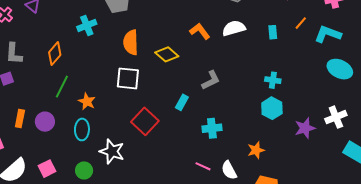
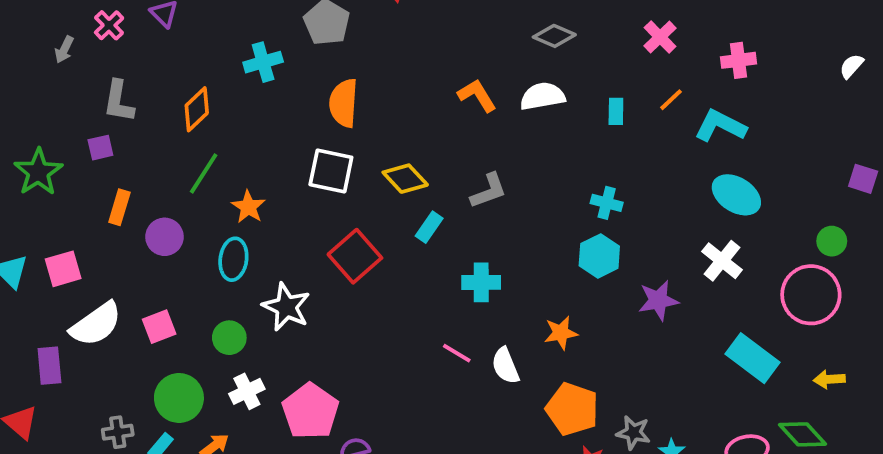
yellow diamond: (167, 54) -> (405, 179), moved
white cross: (336, 117) -> (722, 261), moved, turned -35
orange rectangle: (20, 119) -> (119, 207), moved

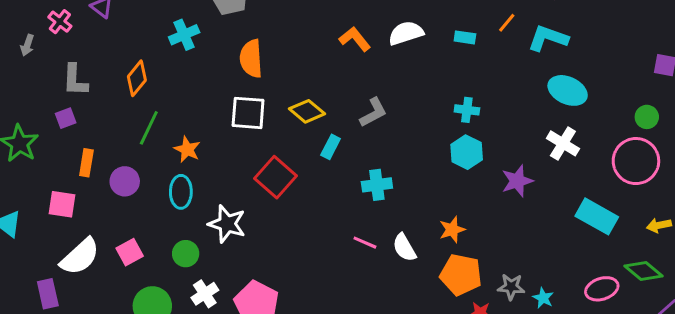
cyan rectangle: (616, 111) -> (465, 37), turned -75
pink square: (63, 269) -> (62, 204), moved, turned 32
orange star: (561, 333) -> (452, 230), moved

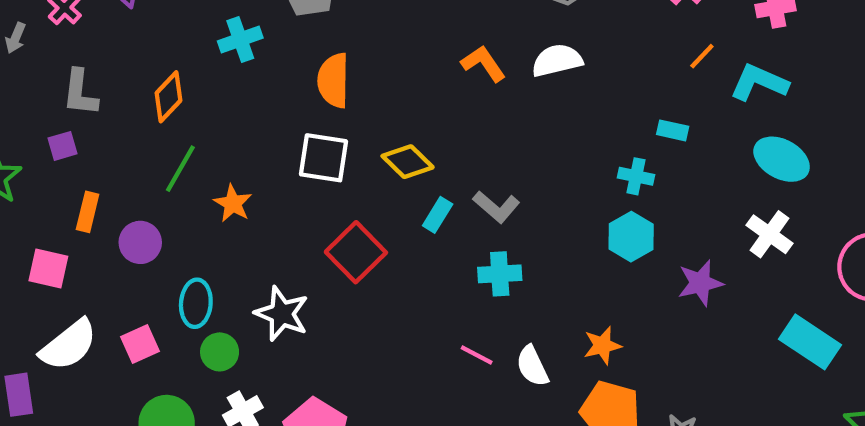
cyan rectangle: (465, 37) -> (673, 130), moved
gray L-shape: (373, 113) -> (496, 207), moved, turned 64
cyan ellipse: (181, 192) -> (196, 303), moved

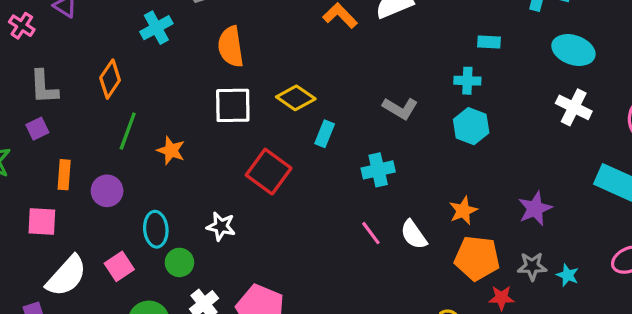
gray L-shape: (496, 207) -> (400, 108), moved
purple star: (700, 283) -> (535, 209), moved
white star: (282, 314) -> (221, 226), size x0.7
pink line: (477, 355) -> (371, 233), turned 35

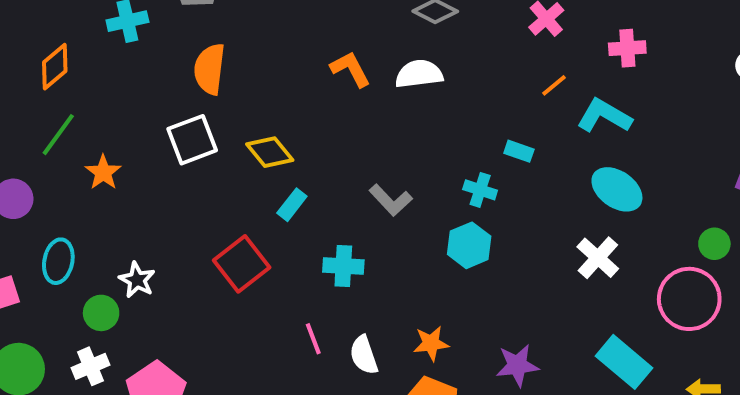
white square: (233, 105) -> (192, 140), turned -36
red square: (269, 172) -> (242, 264), moved
green circle: (179, 262) -> (101, 313), moved

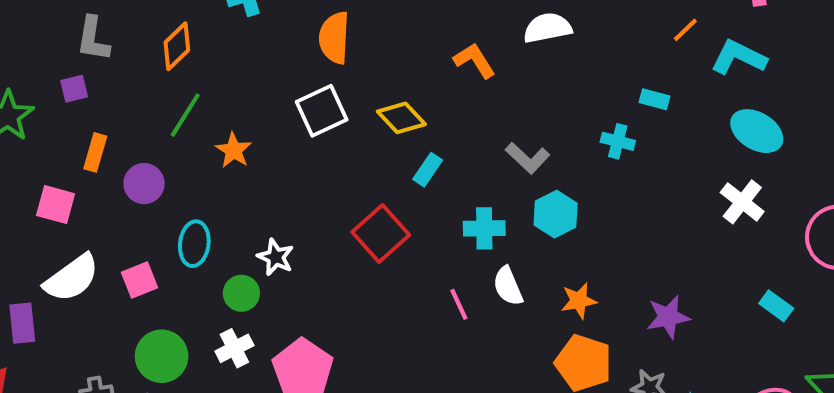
orange L-shape: (350, 69) -> (474, 61), moved
cyan hexagon: (469, 245) -> (556, 214), moved
white semicircle: (364, 355) -> (508, 286), moved
cyan rectangle: (624, 362) -> (776, 306), size x0.6

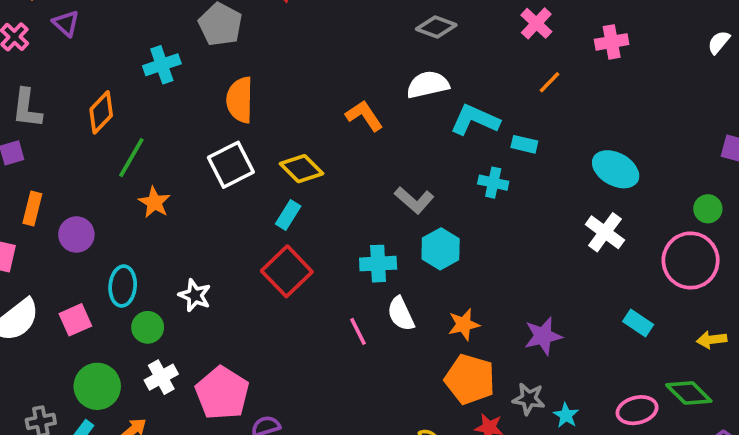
cyan L-shape: (739, 57) -> (475, 120), moved
green line: (185, 115) -> (131, 158), moved
cyan rectangle: (428, 170) -> (288, 215), moved
green circle: (241, 293) -> (148, 327), moved

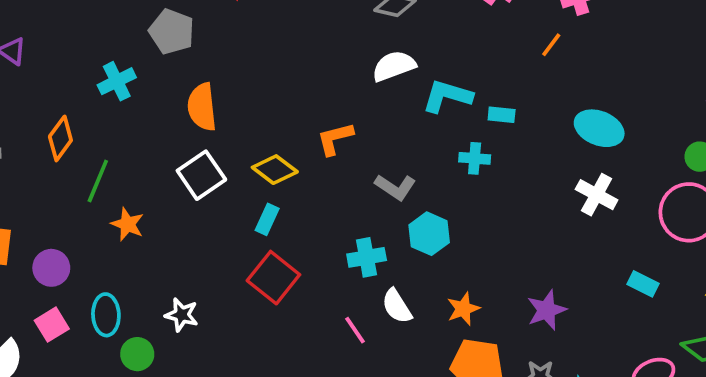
orange line: (549, 82) -> (551, 45), moved
orange L-shape: (364, 116) -> (335, 139), moved, turned -63
pink square: (75, 320) -> (52, 325), moved

